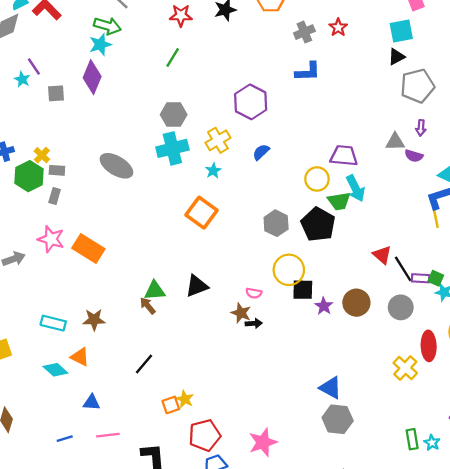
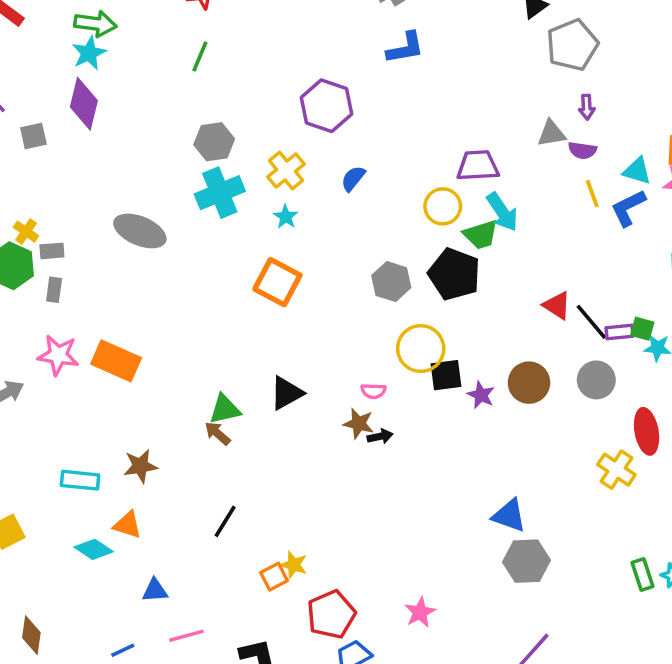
yellow line: (436, 219) -> (592, 193), moved
pink star: (263, 442) -> (420, 612), size x0.7

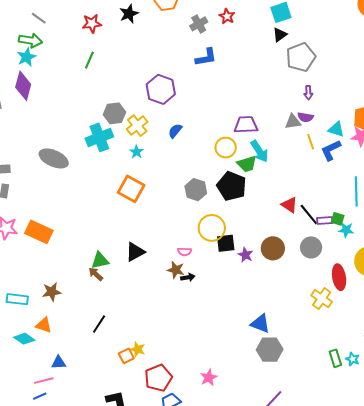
gray triangle: (551, 134) -> (293, 122), moved
gray hexagon: (214, 142) -> (114, 113), moved
pink line: (186, 636) -> (44, 381), moved

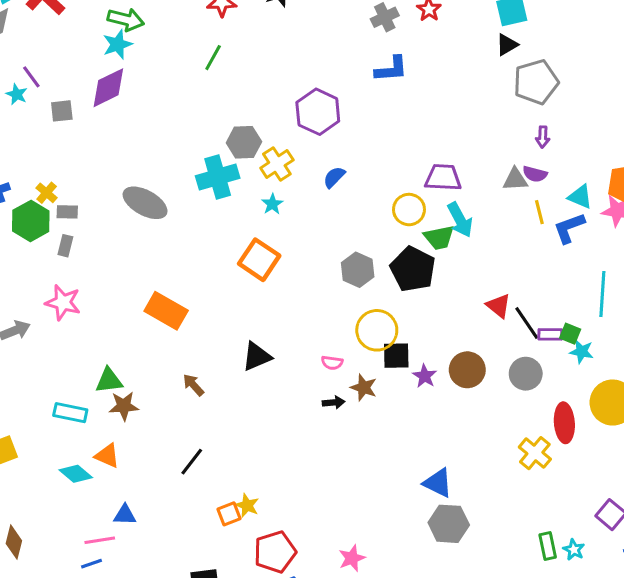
purple diamond: (23, 86) -> (108, 88), turned 44
orange rectangle: (39, 232) -> (166, 311), moved
green triangle: (100, 260) -> (109, 380), moved
brown star: (176, 270) -> (364, 388), moved

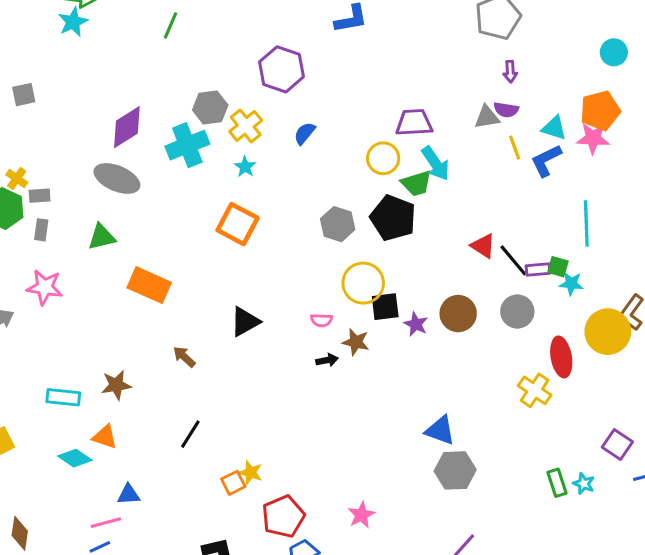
purple diamond: (108, 88) -> (127, 127), moved
green triangle: (109, 380) -> (102, 237), moved

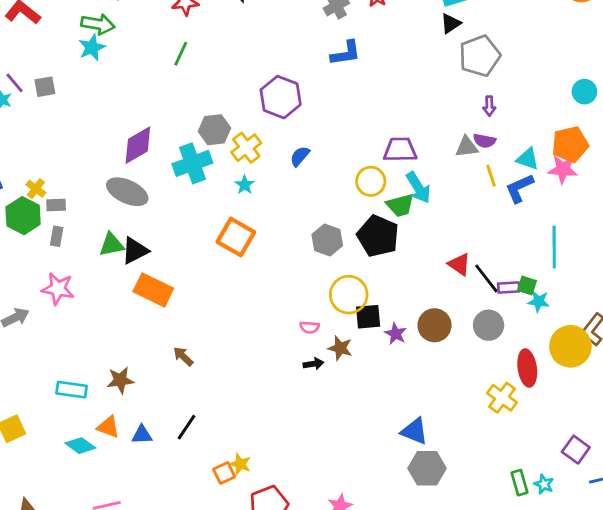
gray square: (24, 95) -> (45, 87), moved
black triangle: (245, 322) -> (135, 251), moved
blue triangle: (128, 494) -> (142, 435), moved

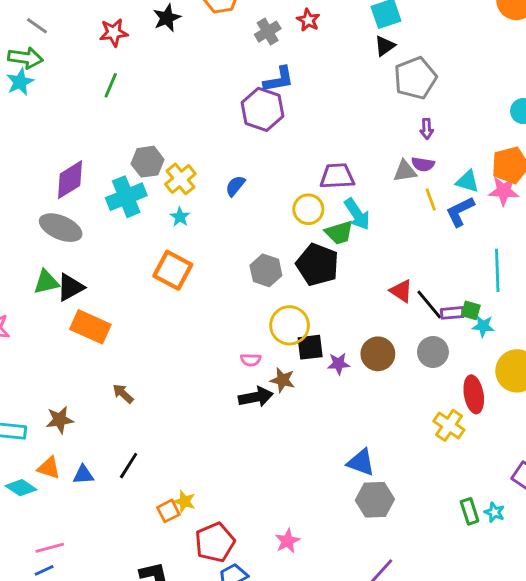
purple hexagon: (281, 97) -> (262, 109), moved
purple star: (396, 334) -> (339, 364), turned -30
black arrow: (313, 364) -> (256, 397), size x1.6

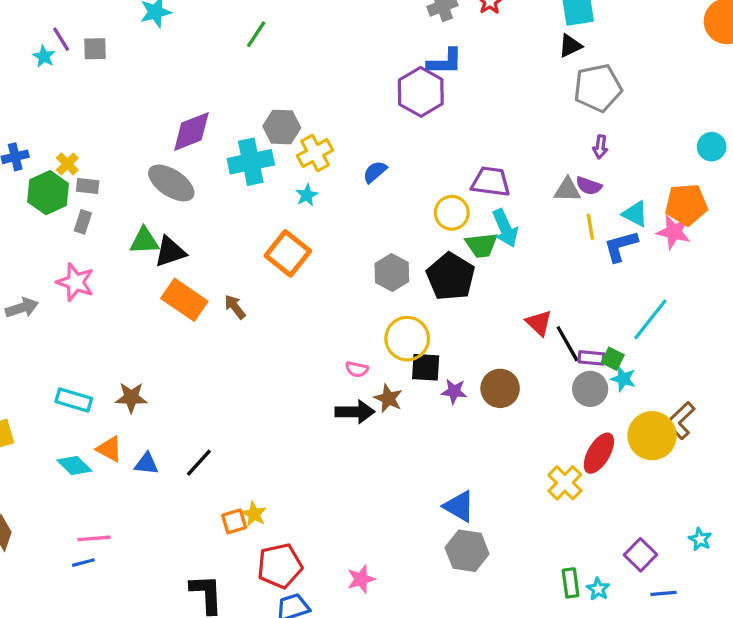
cyan line: (497, 270) -> (650, 319), turned 30
gray circle: (433, 352) -> (590, 389), moved
brown arrow: (123, 394) -> (235, 307), moved
red ellipse: (474, 394) -> (599, 453), turned 30

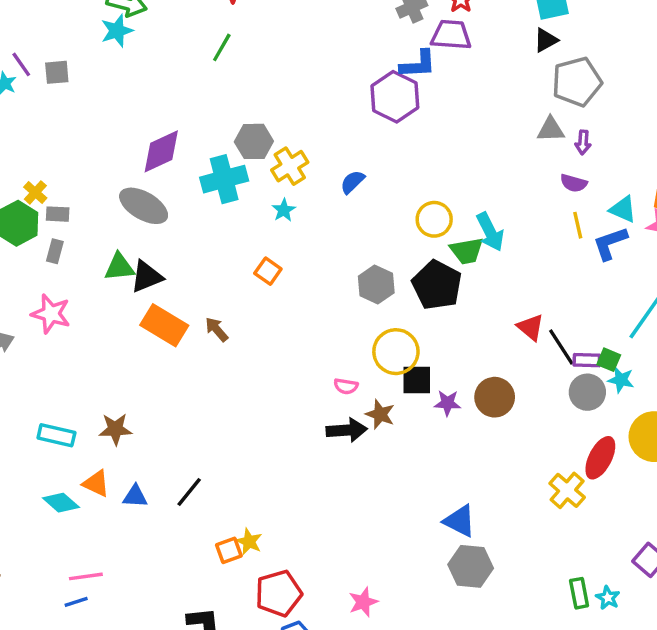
purple trapezoid: (491, 182) -> (451, 35), moved
gray triangle: (567, 190) -> (551, 129), moved
orange square: (288, 253) -> (268, 271), size x0.6

